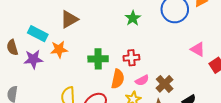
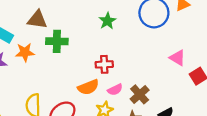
brown triangle: (69, 19) -> (37, 20), turned 36
green cross: (98, 59) -> (57, 41), moved
orange semicircle: (118, 79) -> (88, 87), turned 54

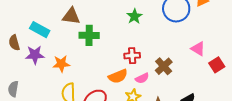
orange star: (25, 52) -> (61, 64), moved
brown cross: (140, 94) -> (164, 66), moved

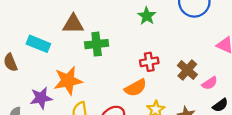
purple star: (35, 55) -> (41, 98), moved
orange star: (61, 64) -> (68, 81), size x1.4
pink semicircle: (142, 78) -> (210, 83), moved

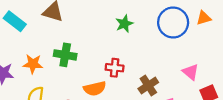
green cross: (97, 44) -> (65, 55), moved
orange star: (68, 81) -> (33, 64), size x0.7

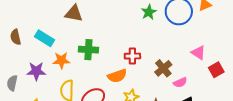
cyan rectangle: (15, 21) -> (45, 38), moved
green star: (124, 24) -> (149, 12), moved

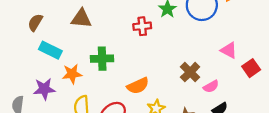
brown semicircle: (16, 37) -> (35, 22), moved, turned 49
red cross: (132, 56) -> (142, 26), moved

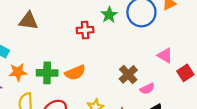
green cross: (102, 59) -> (47, 73), moved
orange semicircle: (138, 86) -> (75, 73), moved

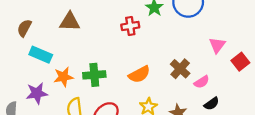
pink triangle: (165, 55) -> (217, 45), turned 42
orange semicircle: (75, 73) -> (139, 74), moved

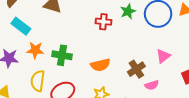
pink triangle: (217, 45) -> (163, 56), moved

